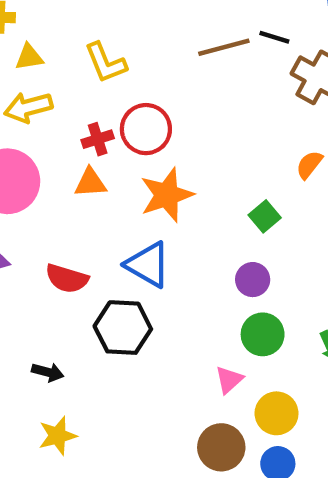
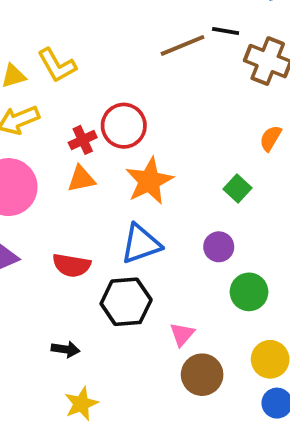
yellow L-shape: (106, 63) -> (57, 65), moved
blue triangle: (148, 265) -> (141, 244), turned -42
purple circle: (253, 280) -> (219, 247), moved
pink triangle: (229, 380) -> (182, 334), moved
brown circle: (221, 447) -> (202, 375), moved

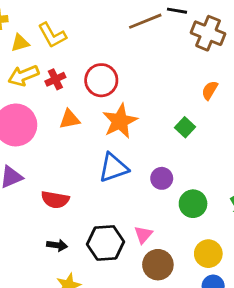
red cross: (83, 140) -> (55, 79), moved
purple circle: (219, 247) -> (162, 178), moved
red semicircle: (72, 265) -> (55, 200), moved
black hexagon: (126, 302) -> (106, 243), moved

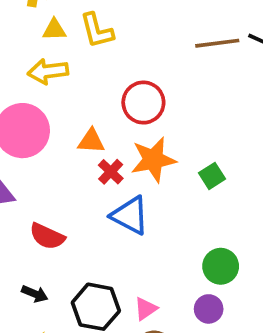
red cross: (55, 79) -> (111, 172), moved, turned -36
green square: (185, 127) -> (212, 176), moved
blue triangle: (113, 168) -> (130, 215), turned 32
purple circle: (162, 178) -> (209, 309), moved
green circle: (193, 204) -> (221, 266), moved

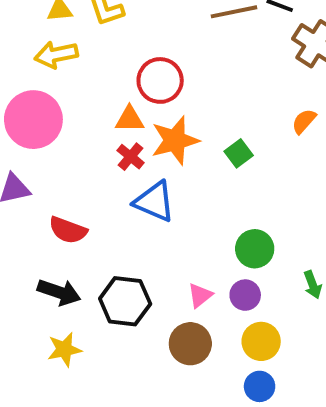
orange triangle: (91, 141) -> (130, 119), moved
black arrow: (35, 294) -> (59, 292), size x1.5
pink triangle: (146, 309) -> (200, 295), moved

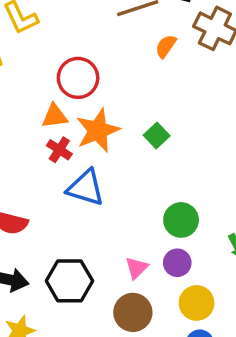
orange semicircle: (304, 121) -> (166, 46), moved

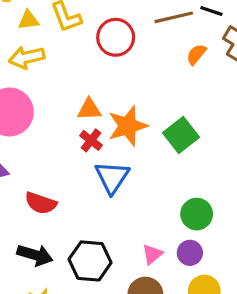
red circle: (78, 78) -> (116, 37), moved
green square: (157, 135) -> (181, 135), size x1.5
blue triangle: (86, 188) -> (112, 177), turned 42

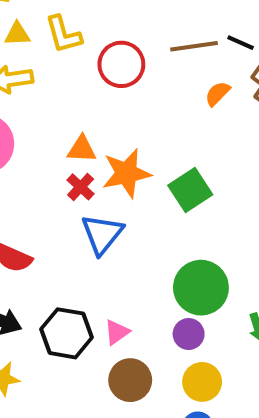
green circle: (197, 214) -> (201, 288), size x1.4
pink triangle: (152, 254) -> (117, 332), moved

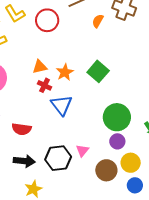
orange star: (126, 173) -> (65, 72), size x0.7
brown circle: (130, 380) -> (106, 170), moved

